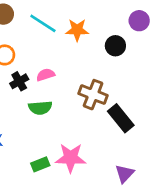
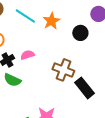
orange star: (77, 30) -> (51, 21), turned -30
green semicircle: (40, 108) -> (12, 80), moved, turned 30

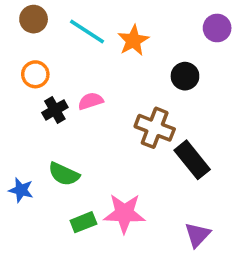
black circle: (80, 33) -> (185, 76), moved
green semicircle: (12, 80) -> (64, 174), moved

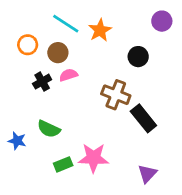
brown circle: (34, 19) -> (58, 53), moved
orange circle: (35, 74) -> (28, 45), moved

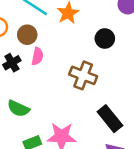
pink semicircle: (68, 75) -> (37, 56), turned 120
black rectangle: (143, 118) -> (110, 119), moved

